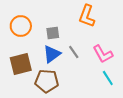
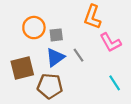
orange circle: (21, 26) -> (34, 28), moved
pink L-shape: (103, 54) -> (110, 42), moved

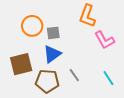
gray line: (79, 55) -> (74, 75), moved

